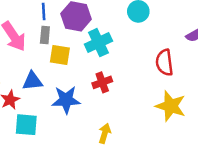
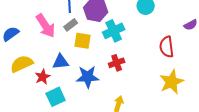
gray rectangle: (45, 35) -> (71, 25), turned 48
yellow star: (171, 106) -> (172, 82), turned 30
cyan square: (26, 125) -> (56, 97), turned -30

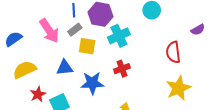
red star: (43, 77) -> (38, 94), moved

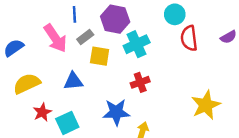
blue line: (74, 10) -> (74, 14), moved
red semicircle: (173, 52) -> (189, 38), moved
blue star: (92, 83) -> (116, 112), moved

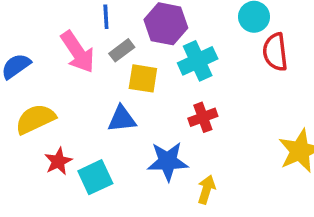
blue triangle: (73, 81) -> (122, 119), moved

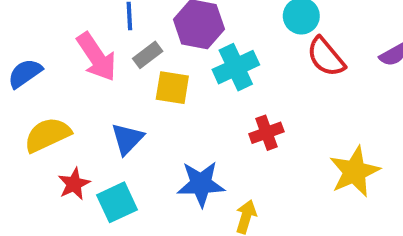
red semicircle: (275, 52) -> (326, 57), turned -33
red cross: (203, 117) -> (266, 133), moved
blue triangle: (122, 119) -> (127, 139), moved, turned -40

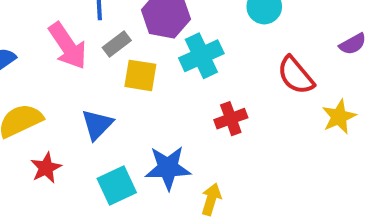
red semicircle: (326, 57) -> (296, 75), moved
yellow star: (355, 172) -> (339, 117), moved, size x0.7
cyan square: (117, 202) -> (117, 186), moved

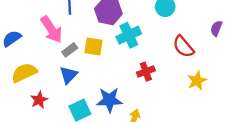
gray rectangle: (117, 44) -> (70, 50), moved
purple semicircle: (353, 44) -> (216, 28), turned 140
yellow star: (339, 117) -> (197, 81), moved

